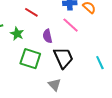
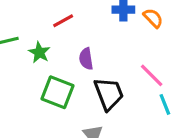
red line: (31, 12) -> (63, 21), turned -64
pink line: (71, 25) -> (152, 75), moved

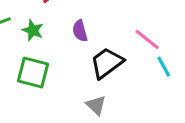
green square: (58, 92) -> (33, 73), moved
black trapezoid: (109, 94) -> (107, 63), turned -99

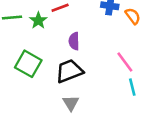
green star: (33, 30) -> (38, 21), moved
black trapezoid: (107, 63) -> (69, 71), moved

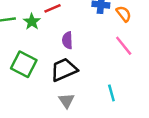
pink line: (125, 62) -> (124, 46), moved
cyan line: (132, 87) -> (111, 93), moved

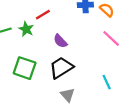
purple semicircle: (67, 40) -> (60, 41), turned -32

